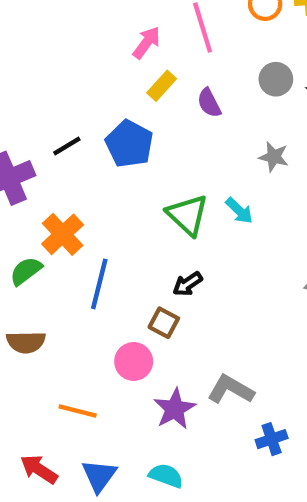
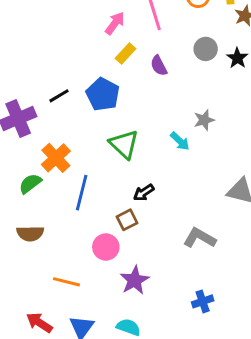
gray star: (274, 157) -> (204, 120), moved, turned -30
green triangle: (188, 215) -> (124, 144), moved
brown square: (164, 323) -> (127, 220), turned 35
gray L-shape: (231, 389) -> (200, 238), moved

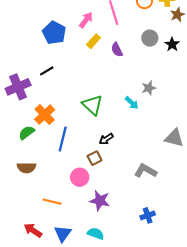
blue pentagon: (103, 94) -> (54, 33), moved
purple star: (135, 280) -> (100, 201), turned -30

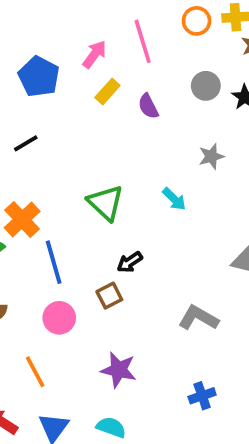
gray star: (149, 88) -> (211, 156), moved
blue line: (63, 139) -> (54, 262), turned -30
pink circle: (80, 177) -> (59, 318), moved
orange line: (52, 202) -> (35, 372), turned 48

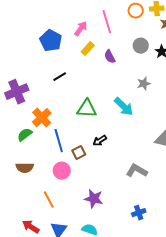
black line: (26, 143) -> (60, 77), moved
cyan arrow: (174, 199) -> (124, 107), size x1.5
green triangle: (106, 203) -> (87, 109), turned -40
brown square: (109, 296) -> (79, 153), moved

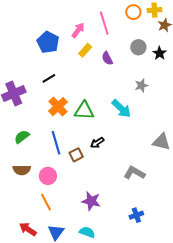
black line: (60, 77) -> (49, 78), moved
orange cross: (42, 118) -> (58, 107), moved
pink circle: (62, 171) -> (48, 176), moved

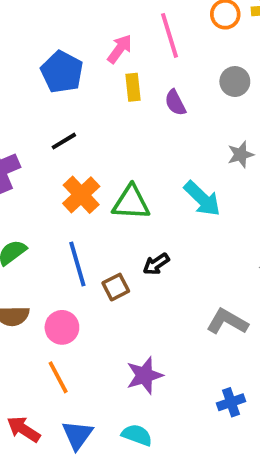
yellow rectangle: (85, 50) -> (133, 87), turned -48
purple star: (91, 201) -> (145, 375), turned -30

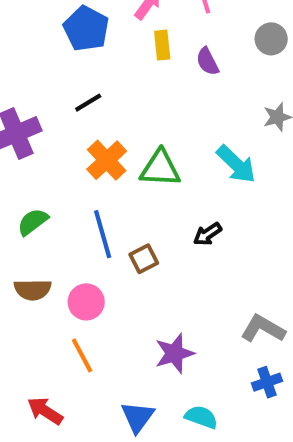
black arrow: (156, 264) -> (207, 234), moved
gray L-shape: (227, 322) -> (263, 329), moved
blue triangle: (77, 435) -> (138, 417), moved
cyan semicircle: (137, 435) -> (201, 417), moved

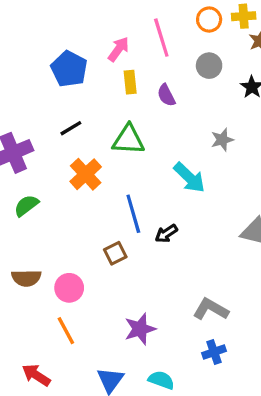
gray circle: (271, 39) -> (209, 66), moved
green triangle: (160, 168) -> (128, 140), moved
green semicircle: (33, 222) -> (26, 206), moved
blue line: (103, 234) -> (133, 214), moved

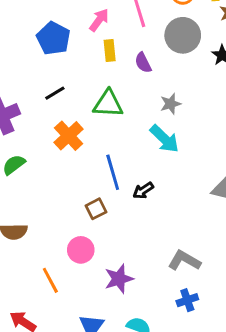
gray circle: (209, 66) -> (183, 35), size x1.5
gray star: (222, 140) -> (171, 104), moved
pink circle: (69, 288) -> (81, 250), moved

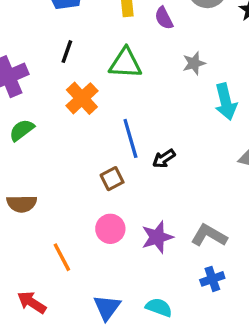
black line: (55, 93) -> (67, 52), turned -40
cyan arrow: (164, 139) -> (226, 102), moved, turned 32
pink circle: (81, 250) -> (110, 229), moved
purple star: (119, 279) -> (157, 237), moved

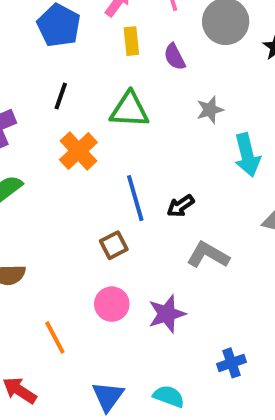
black arrow: (164, 159) -> (180, 206), moved
gray L-shape: (209, 235) -> (208, 255), moved

